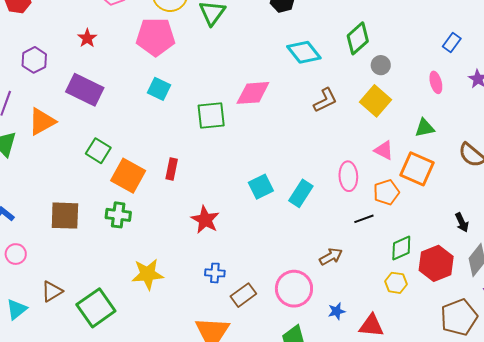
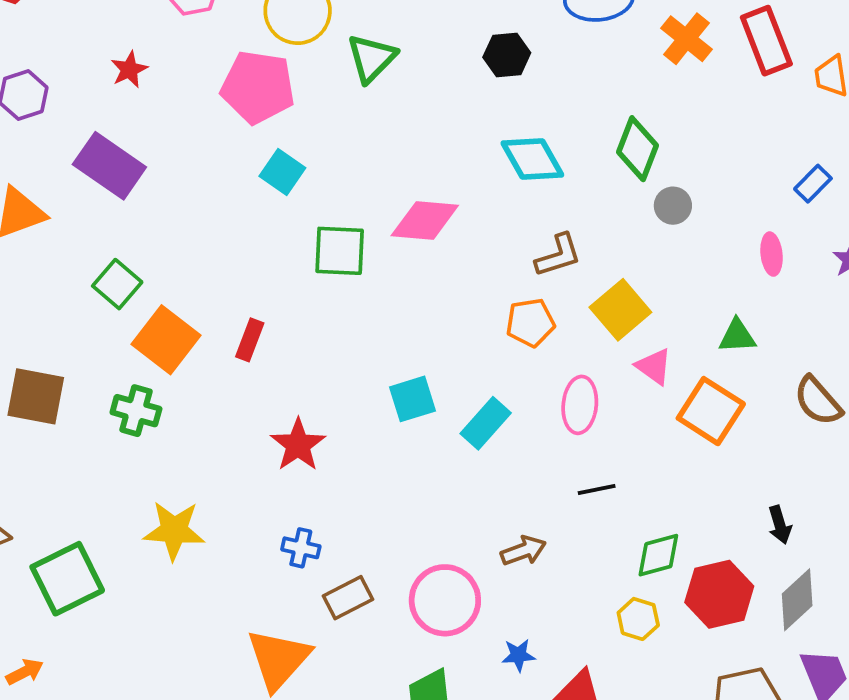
green diamond: (358, 38) -> (638, 149), turned -36
cyan square: (159, 89) -> (282, 172), moved
yellow square: (376, 101) -> (620, 310), moved
orange pentagon: (386, 192) -> (530, 323), moved

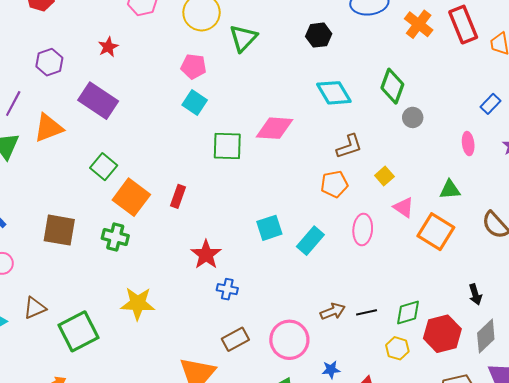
pink pentagon: (258, 87) -> (194, 66), moved, size x0.6
yellow square: (620, 310) -> (384, 176), size x0.6
black line: (597, 489) -> (367, 312), moved
blue cross: (301, 548) -> (227, 289), moved

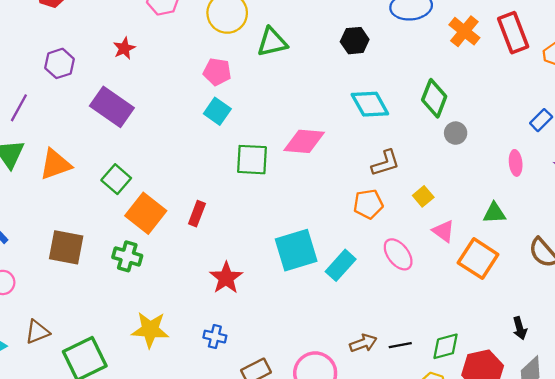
green triangle: (243, 38) -> (272, 42), turned 32
orange triangle: (49, 128) -> (55, 164), moved
cyan square: (269, 228) -> (296, 250), size x1.5
pink ellipse: (363, 229) -> (398, 254), turned -44
blue cross: (227, 289) -> (215, 337), moved

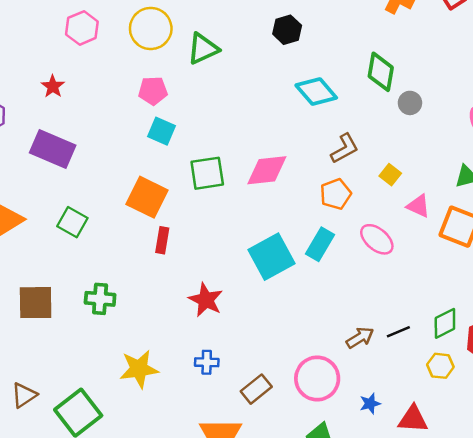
pink diamond: (304, 141) -> (267, 170), moved
orange square: (146, 213) -> (147, 197), moved
cyan rectangle: (341, 265) -> (320, 244), moved

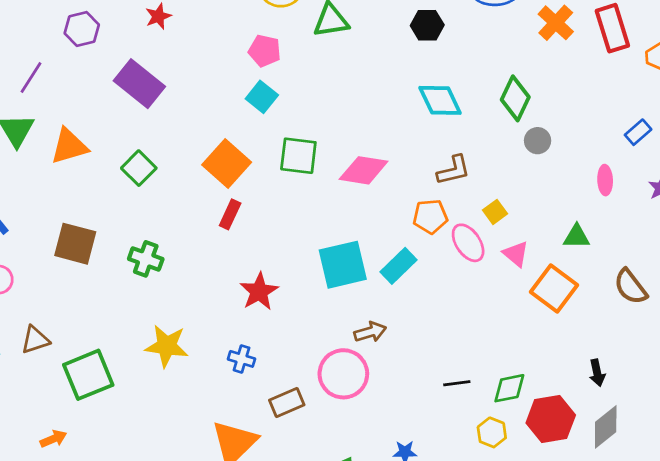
pink ellipse: (377, 239) -> (468, 243), moved
brown arrow: (360, 338) -> (370, 332), moved
pink circle: (317, 379) -> (343, 374), moved

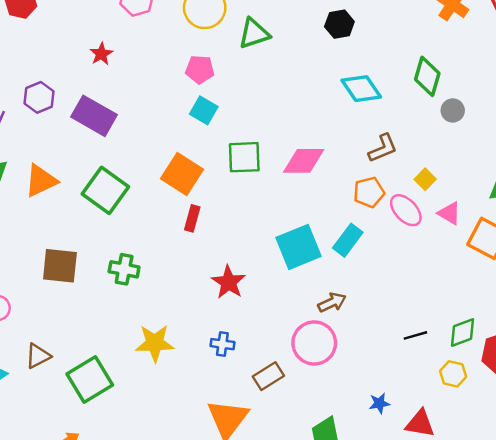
purple hexagon: (82, 29) -> (39, 97), moved
green square: (139, 168) -> (105, 190), size x1.5

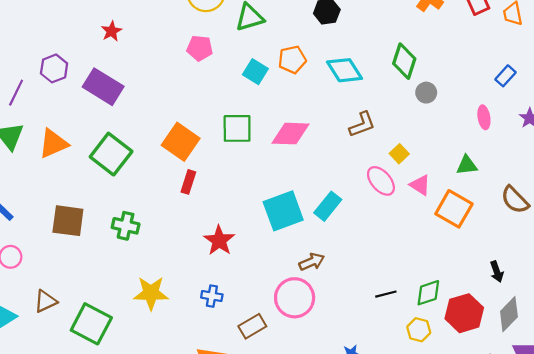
cyan square: (204, 110) -> (255, 72), moved
orange pentagon: (369, 192) -> (292, 60), moved
green square: (90, 379) -> (91, 324), turned -33

